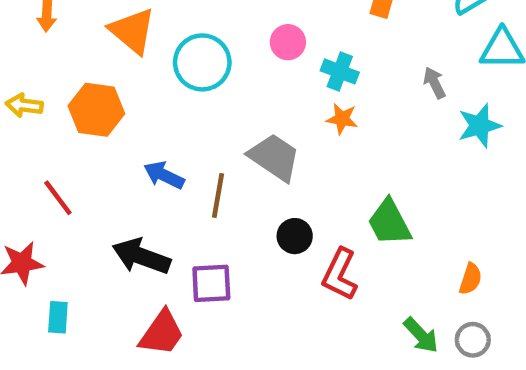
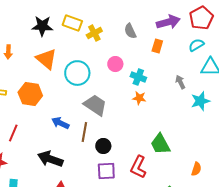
gray trapezoid: (274, 157) -> (95, 105), moved
red line: (58, 198) -> (13, 133), turned 60
black circle: (295, 236) -> (103, 146), moved
purple square: (211, 283) -> (106, 171), moved

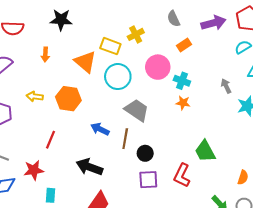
yellow rectangle: (72, 23) -> (110, 46), moved
black star: (42, 26) -> (61, 20), moved
gray semicircle: (130, 31) -> (174, 19), moved
orange rectangle: (157, 46) -> (184, 45), moved, turned 40
pink circle: (115, 64) -> (158, 67), size x1.5

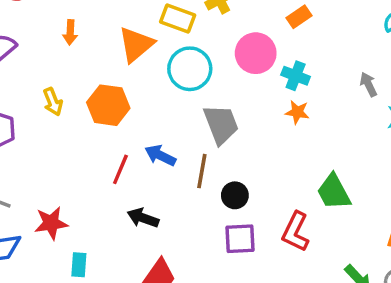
orange triangle: (85, 62) -> (136, 45), turned 40
yellow arrow: (35, 97) -> (53, 102), turned -119
gray trapezoid: (137, 110) -> (221, 124), turned 35
red line: (51, 140) -> (120, 169), moved
black arrow: (89, 167) -> (143, 218), size x0.7

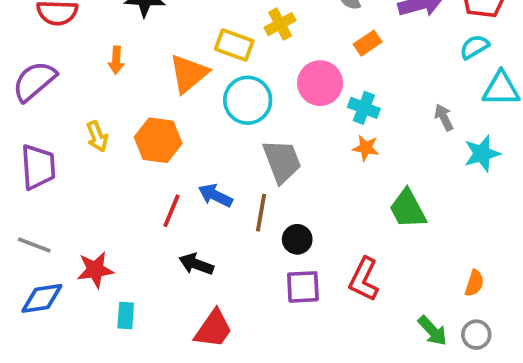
green trapezoid: (334, 192) -> (408, 209), moved

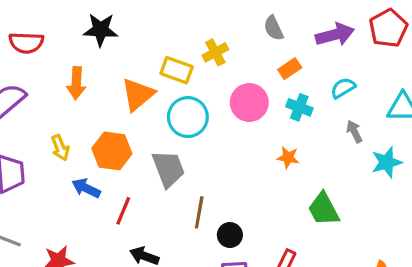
cyan semicircle: (474, 47) -> (343, 88), moved
orange arrow: (116, 60) -> (76, 83), size x1.4
cyan cross: (364, 108) -> (299, 107), moved
gray trapezoid: (282, 161) -> (168, 169), moved
blue arrow: (215, 196) -> (86, 188), moved

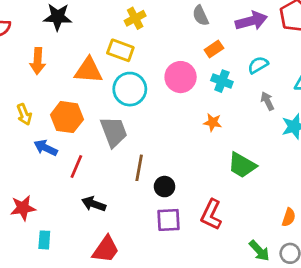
yellow cross: (215, 52) -> (135, 18), moved
orange triangle: (138, 94) -> (88, 70), turned 44
green trapezoid: (324, 209) -> (242, 165), turned -32

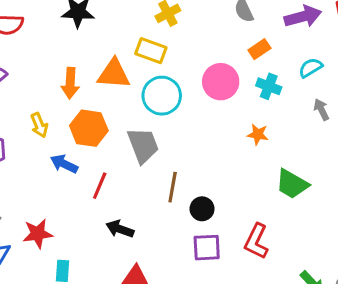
orange arrow: (38, 61) -> (70, 83), moved

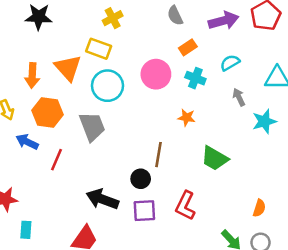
orange triangle: (114, 74) -> (68, 68), turned 44
brown line: (173, 187) -> (158, 155), moved
black arrow: (120, 229) -> (102, 199), moved, size x1.4

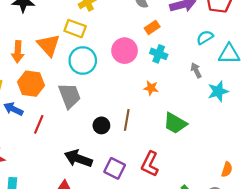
cyan semicircle: (230, 63) -> (205, 37), moved
black circle: (141, 179) -> (101, 125), moved
orange semicircle: (259, 208) -> (227, 169), moved
purple square: (144, 211) -> (115, 168), turned 30

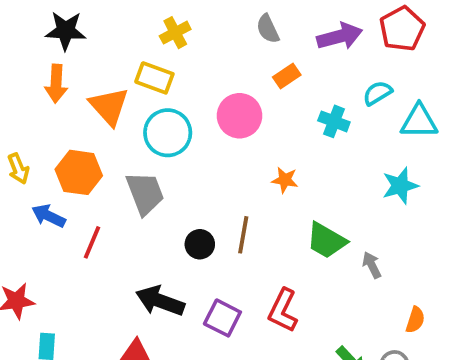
orange arrow: (18, 52) -> (56, 84), moved
cyan cross: (159, 54) -> (334, 121), moved
gray arrow: (196, 70) -> (372, 265), moved

